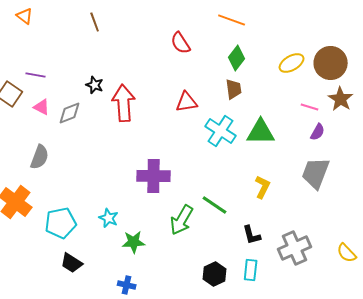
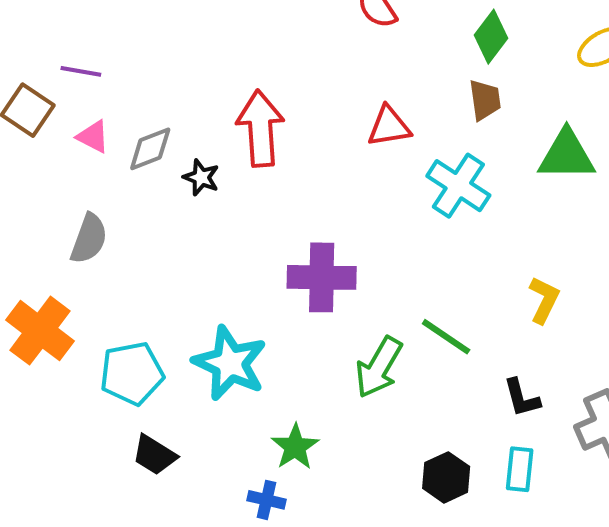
black star: (95, 85) -> (201, 177), moved
green triangle: (261, 132) -> (567, 155), moved
cyan star: (109, 218) -> (230, 363), size x1.8
green star: (134, 242) -> (295, 447), moved, turned -30

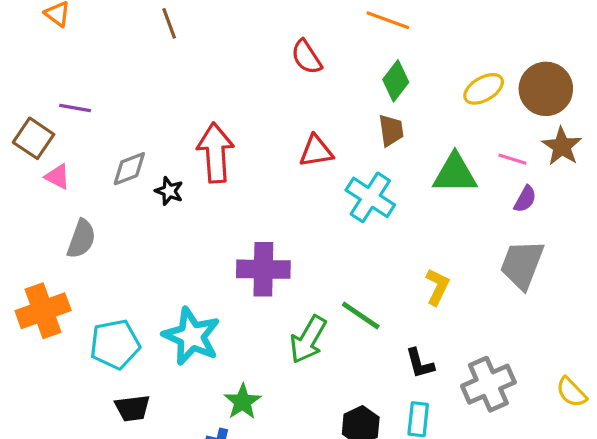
pink triangle: (93, 137) -> (57, 177), moved
orange cross: (40, 331) -> (43, 311), turned 33
black trapezoid: (154, 455) -> (132, 408), turned -39

